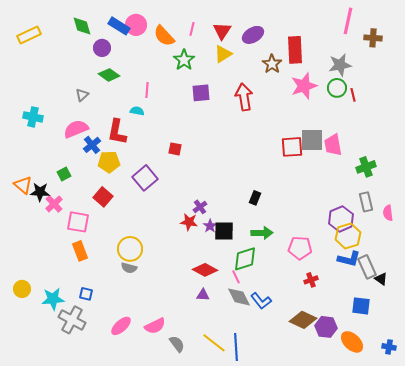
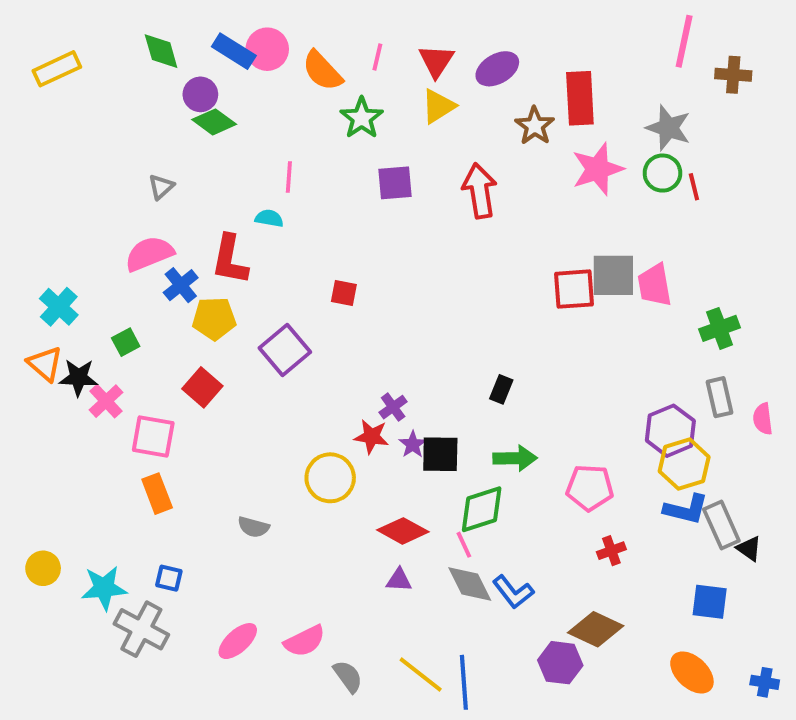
gray star: (340, 65) -> (668, 128), turned 30
green diamond: (109, 75) -> (214, 122), moved
cyan cross: (33, 117) -> (59, 307), moved, turned 30
yellow circle: (130, 249) -> (330, 478), moved
purple hexagon: (326, 327) -> (560, 663), moved

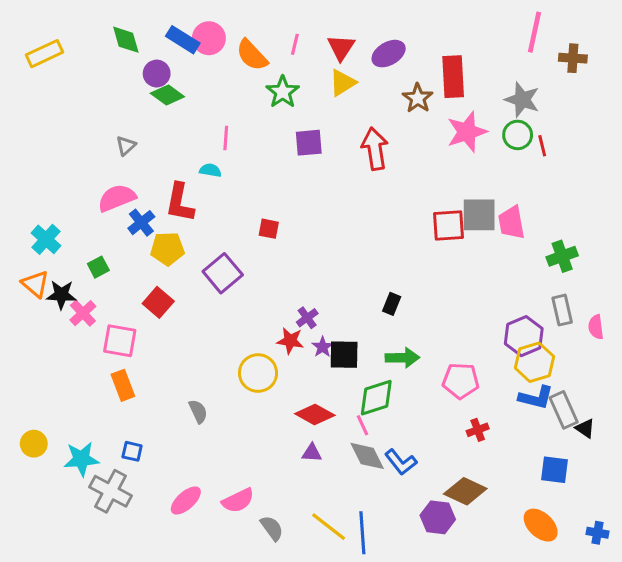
gray semicircle: (253, 527) -> (198, 411), turned -130

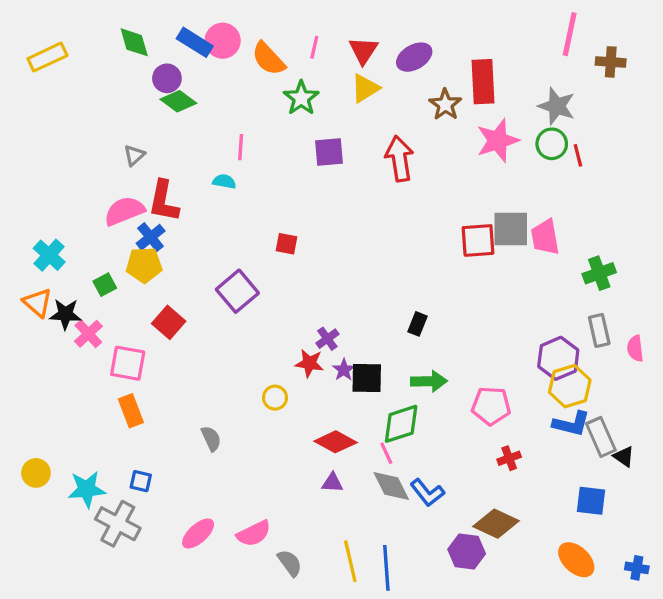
red L-shape: (180, 203) -> (164, 201), moved
yellow pentagon: (167, 249) -> (144, 265), moved
yellow circle: (258, 373) -> (275, 398), size x0.6
yellow line: (329, 527) -> (350, 561), turned 39

